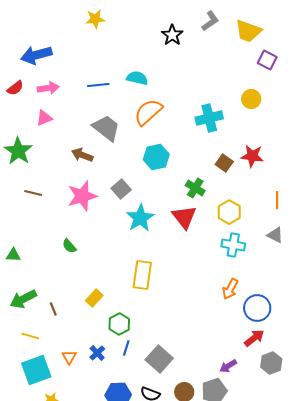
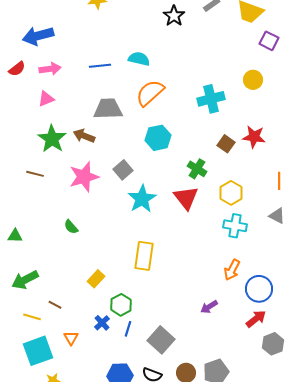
gray trapezoid: (106, 128) -> (108, 109), turned -40
green star: (18, 151) -> (52, 139), moved
brown line: (53, 309) -> (55, 305), moved, turned -40
blue cross: (97, 353) -> (102, 323), moved
purple arrow: (228, 366) -> (209, 307), moved

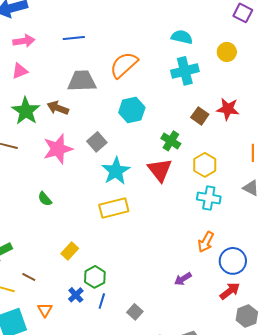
cyan semicircle: (139, 59) -> (182, 37), moved
yellow rectangle: (144, 256) -> (114, 208), moved, turned 68
gray square: (161, 340) -> (135, 312), size x0.6

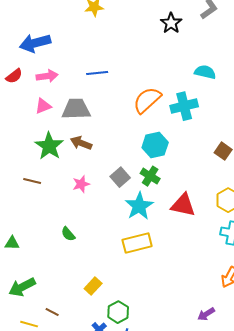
cyan cross: (185, 71) -> (184, 106), moved
gray trapezoid: (82, 81) -> (76, 109), moved
green cross: (171, 141) -> (150, 176), moved
pink star: (58, 149) -> (81, 184), size x0.6
red triangle: (160, 170) -> (183, 205), turned -40

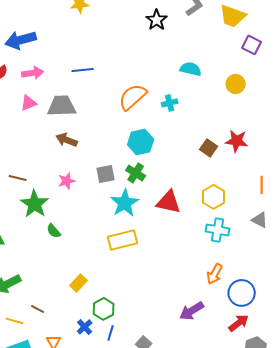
cyan cross: (184, 106) -> (170, 103), size x0.6
green star: (49, 146) -> (35, 204), moved
gray square: (120, 177) -> (106, 174), turned 30
purple arrow: (206, 314) -> (192, 311), size x1.4

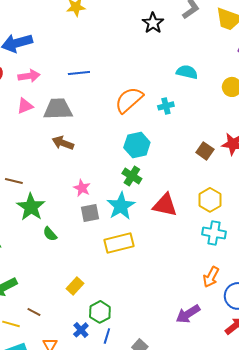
gray square: (106, 174) -> (90, 213), moved
pink star: (67, 181) -> (82, 188), moved, turned -30

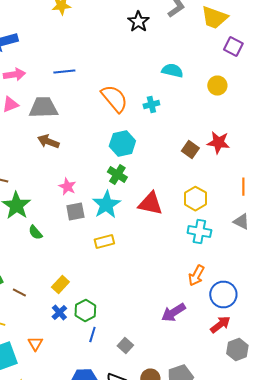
orange semicircle: (129, 100) -> (114, 98), turned 92
yellow rectangle: (119, 243) -> (104, 242), size x0.7
brown line: (34, 312) -> (19, 292), moved
blue cross: (81, 330) -> (59, 312), moved

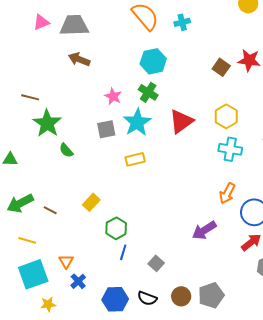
pink star: (67, 186) -> (113, 96), moved
red triangle: (150, 204) -> (181, 121), turned -48
blue cross: (59, 312) -> (78, 281), moved

